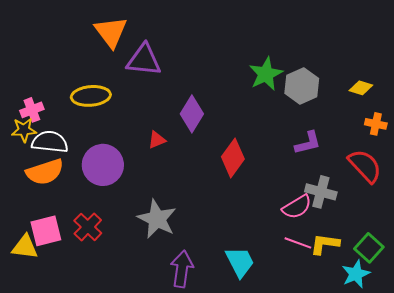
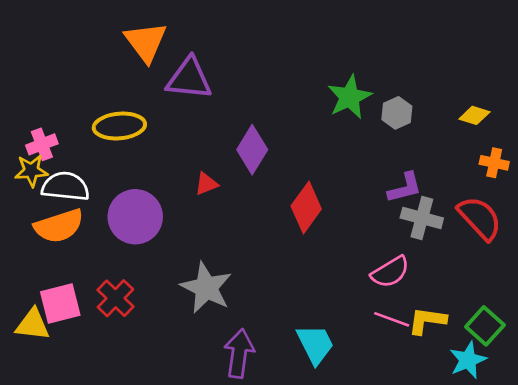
gray hexagon: (302, 86) -> (397, 113), size x0.7
gray cross: (321, 192) -> (422, 218), moved

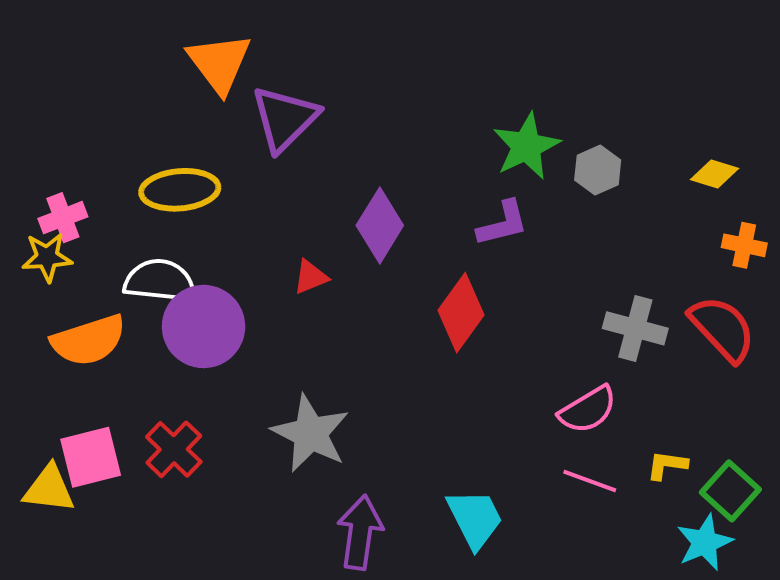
purple triangle: (189, 79) -> (285, 119), turned -51
white semicircle: (66, 186) -> (160, 281), moved
purple L-shape: (405, 188) -> (503, 223), moved
yellow L-shape: (427, 321) -> (667, 465), moved, size x0.7

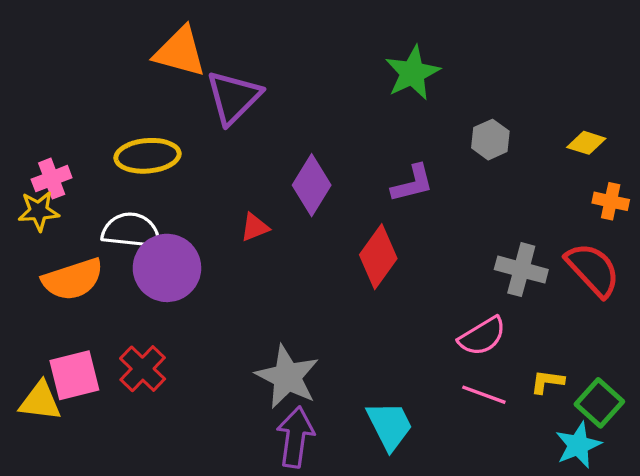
orange triangle: (219, 63) -> (180, 52), turned -38
green star: (526, 146) -> (412, 73), moved
gray star: (310, 433) -> (287, 377), moved

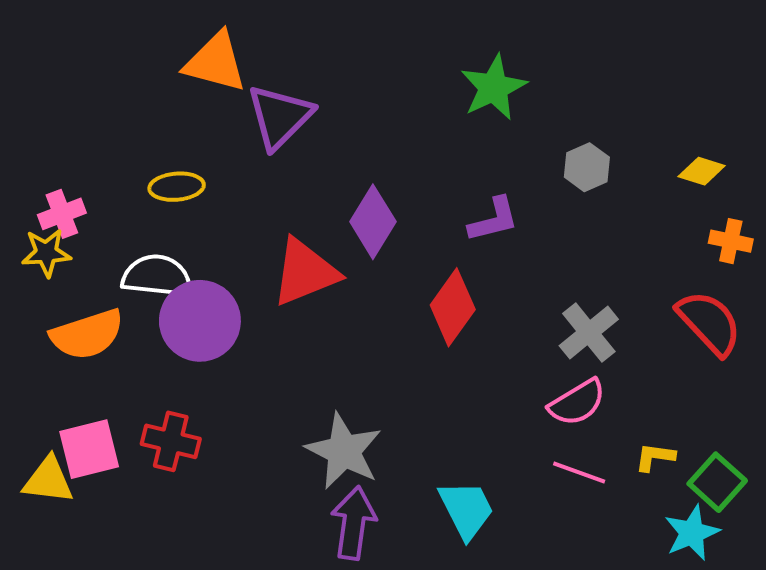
yellow ellipse: (147, 156) -> (177, 187), size x0.7
red triangle: (255, 227) -> (305, 272), size x2.0
gray cross: (521, 270) -> (589, 332), moved, turned 36
red cross: (143, 369) -> (171, 441), turned -30

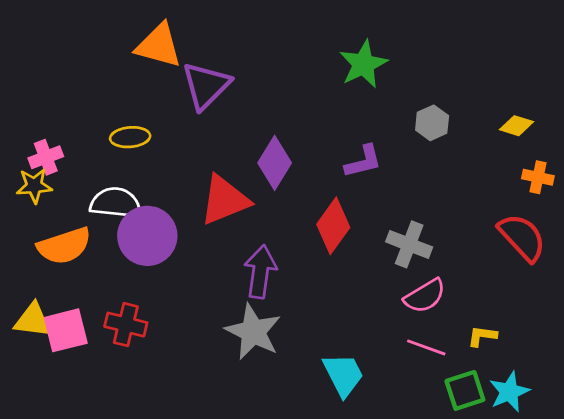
gray cross: (589, 332) -> (409, 244), moved, turned -30
yellow triangle: (48, 480) -> (33, 320), moved
green square: (717, 482) -> (465, 390), moved, turned 30
purple arrow: (354, 523) -> (260, 272), moved

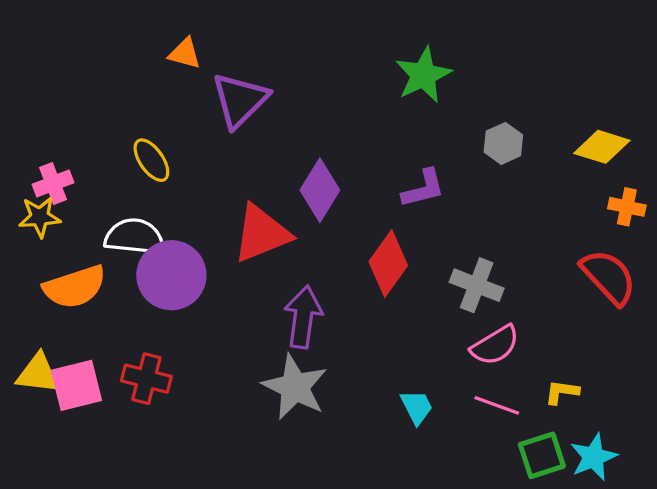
orange triangle: (159, 46) -> (185, 53), size x0.6
yellow diamond: (516, 126) -> (602, 147), size x1.4
yellow ellipse: (130, 137) -> (151, 160), turned 60
cyan trapezoid: (343, 375) -> (417, 407), moved, size x0.7

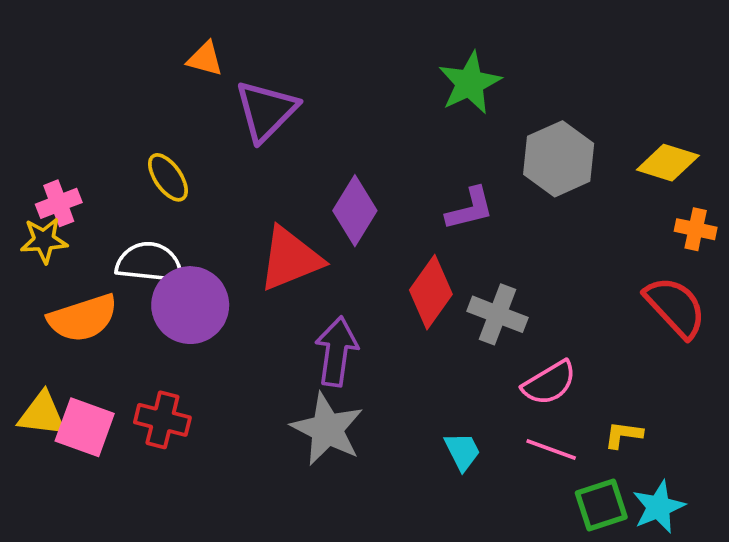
gray hexagon: (503, 143) -> (559, 159), size x1.6
gray cross: (477, 285) -> (498, 314), moved
pink square: (76, 385) -> (85, 427), turned 34

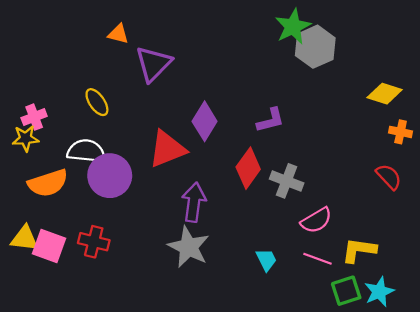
green star: (470, 83) -> (293, 26), moved
gray hexagon: (559, 159) -> (315, 47), moved
red semicircle: (675, 307) -> (389, 177), size x0.7
yellow L-shape: (623, 435) -> (359, 250), size x1.6

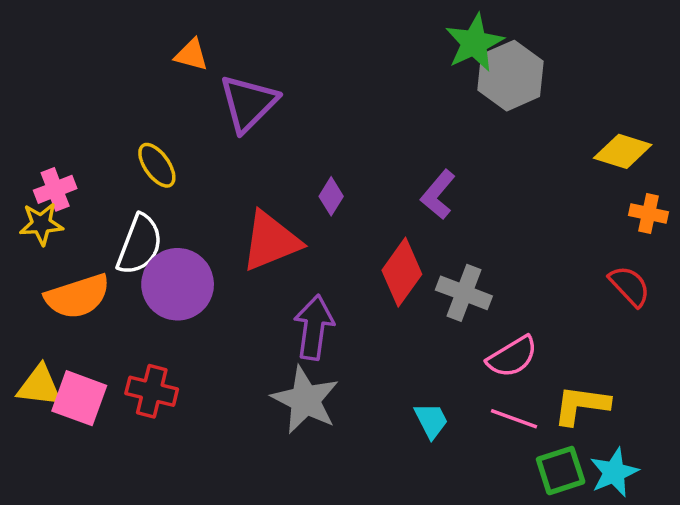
purple L-shape: (271, 120) -> (438, 195), turned 144
purple diamond: (205, 121) -> (331, 196), size x0.6
white semicircle: (86, 151) -> (140, 245), turned 105

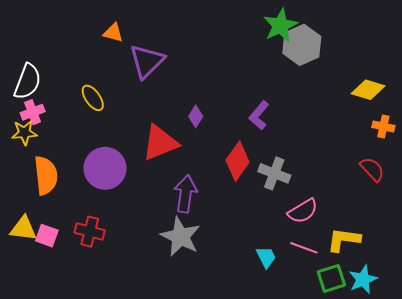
white semicircle: (140, 245) -> (27, 82), moved
orange semicircle: (78, 296) -> (46, 175), turned -78
pink square: (79, 398) -> (47, 236), size x0.7
cyan trapezoid: (431, 421) -> (266, 257), moved

